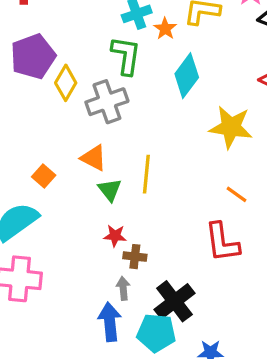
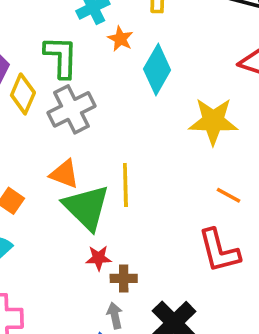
orange star: (165, 29) -> (120, 39), moved
green L-shape: (126, 56) -> (61, 57), moved
green triangle: (110, 190) -> (86, 207), size x1.8

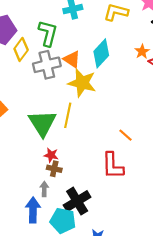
orange star: (120, 39) -> (142, 52), moved
yellow star: (213, 121) -> (82, 83), moved
orange triangle: (64, 174) -> (72, 59), moved
red star: (99, 258) -> (51, 155), moved

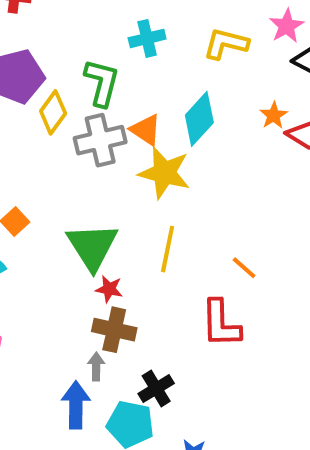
yellow line: (68, 115) -> (168, 249), moved
red star: (51, 155) -> (109, 289), moved
brown cross: (54, 169) -> (114, 330), size x1.5
black cross: (77, 201) -> (156, 389), size x0.7

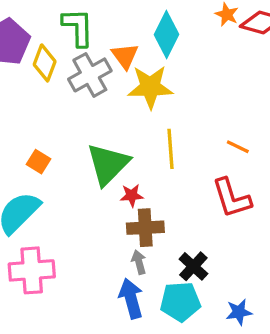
orange triangle: (146, 130) -> (125, 56), turned 36
green triangle: (92, 246) -> (108, 164), turned 33

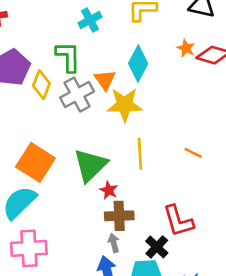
orange square: (38, 162) -> (35, 162), size x2.0
red star: (132, 195) -> (109, 190), turned 30
red L-shape: (232, 198) -> (178, 221), moved

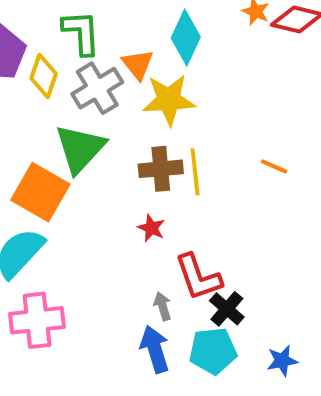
green triangle: (90, 165) -> (80, 149), moved
brown cross: (119, 216) -> (161, 169), moved
red L-shape: (178, 221) -> (198, 277), moved

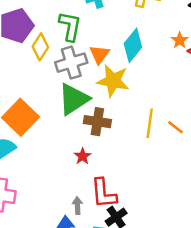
green triangle: (80, 149) -> (74, 99), moved
orange line: (274, 166) -> (175, 127), moved
yellow line: (195, 172) -> (150, 123), moved

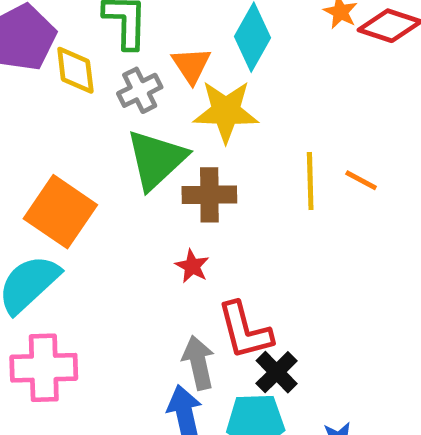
yellow diamond: (40, 47) -> (75, 70), turned -30
gray cross: (71, 63) -> (140, 90), size x0.7
gray arrow: (77, 206) -> (198, 363), size x1.5

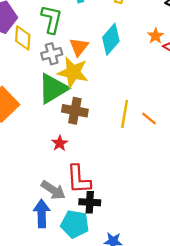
yellow star: (226, 111) -> (73, 72), moved
gray arrow: (198, 363) -> (53, 190), turned 125
black cross: (277, 372) -> (90, 202), turned 36

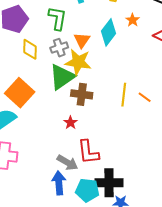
orange star: (156, 36) -> (133, 20), moved
yellow diamond: (23, 38) -> (30, 49), moved
black cross: (90, 202) -> (109, 183), moved, size x1.5

